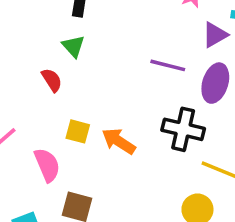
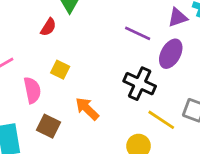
red semicircle: (52, 80) -> (48, 27), turned 54
orange arrow: (119, 141) -> (87, 109), moved

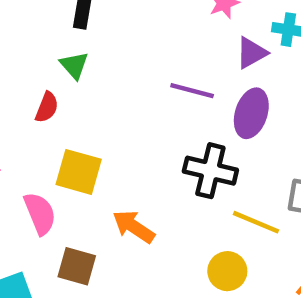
yellow square: (60, 70) -> (79, 172), size x1.5

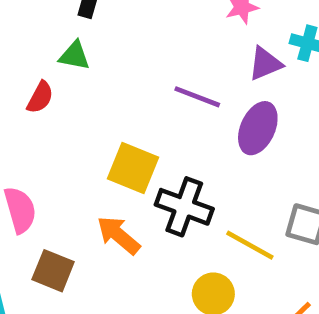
green triangle: (74, 65) -> (74, 56), turned -44
black cross: (210, 171) -> (184, 207), moved
yellow square: (79, 172) -> (133, 168), moved

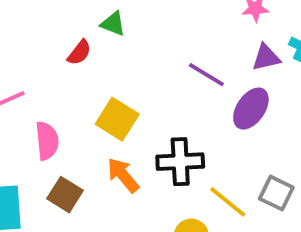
yellow square: (133, 168) -> (117, 119), moved
black cross: (184, 207) -> (180, 162), turned -33

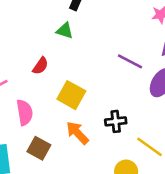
red semicircle: (79, 53) -> (40, 66), moved
black cross: (180, 162) -> (116, 121), size x0.7

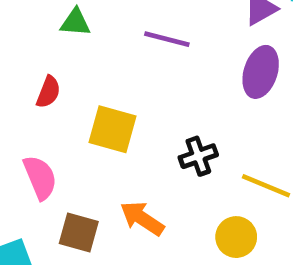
purple line: (130, 61) -> (167, 39), moved
orange arrow: (77, 133) -> (142, 218), moved

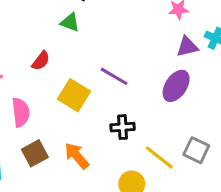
purple line: (167, 39) -> (114, 76), moved
brown square: (79, 232) -> (35, 153), turned 30

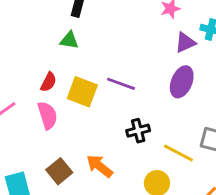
yellow square: (74, 95) -> (82, 92), moved
pink semicircle: (21, 112) -> (47, 115), moved

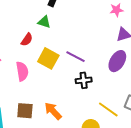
red semicircle: (49, 82) -> (27, 40), moved
black cross: (138, 131) -> (84, 80), moved
brown square: (59, 171) -> (25, 111), turned 36

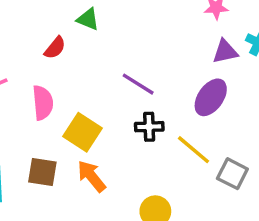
yellow square: (48, 58) -> (83, 132), moved
yellow line: (108, 110) -> (194, 150), moved

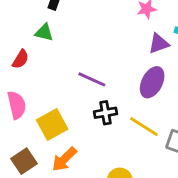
yellow square: (83, 132) -> (52, 124), turned 36
brown square: (42, 172) -> (24, 161), turned -35
orange arrow: (92, 176) -> (64, 159), turned -88

